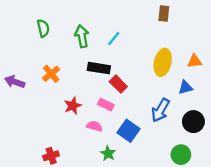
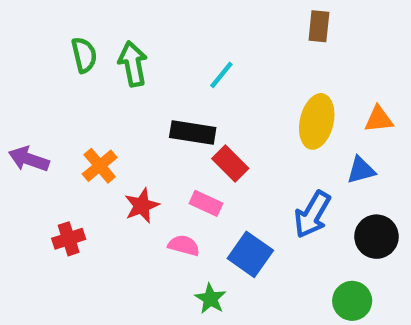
green arrow: (82, 36) -> (133, 64), moved
orange cross: (51, 74) -> (100, 166), moved
red cross: (51, 156) -> (69, 239), moved

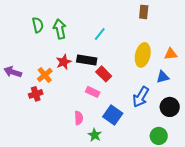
red star: (142, 206) -> (64, 62), moved
red cross: (69, 239) -> (36, 94), moved
pink semicircle: (184, 245) -> (79, 118), moved, turned 72

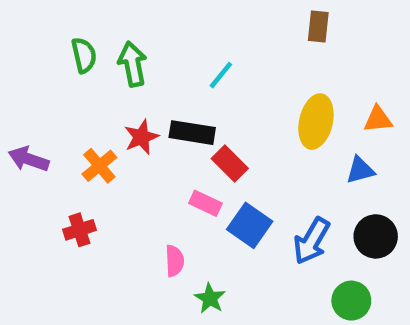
red cross: (36, 94) -> (79, 230), moved
blue arrow: (141, 97) -> (312, 241), moved
blue square: (113, 115) -> (250, 225), moved

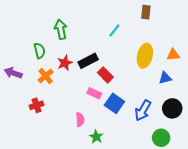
green semicircle: (84, 55) -> (40, 51), moved
cyan line: (221, 75) -> (114, 30), moved
black rectangle: (192, 133) -> (88, 61), turned -36

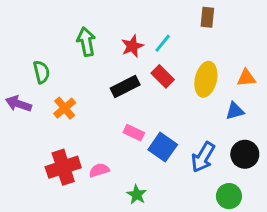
green semicircle: (40, 51) -> (42, 72), moved
red star: (65, 63) -> (132, 46), moved
red rectangle: (105, 75) -> (163, 76), moved
red cross: (36, 105) -> (63, 167), moved, size x1.6
pink semicircle: (80, 120) -> (99, 170), moved, turned -104

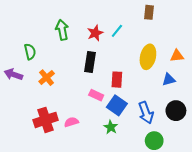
red rectangle: (163, 76) -> (117, 80), moved, turned 49
black rectangle: (125, 86) -> (90, 62), turned -54
blue arrow: (203, 157) -> (146, 113), turned -50
green star: (137, 195) -> (111, 127), moved
green circle: (229, 196) -> (154, 141), moved

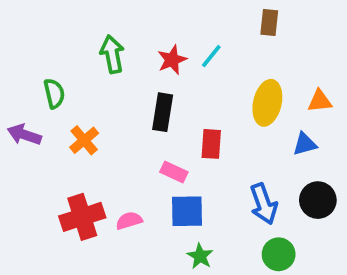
blue square: (117, 105) -> (187, 211), moved, turned -36
green star: (111, 127) -> (200, 256), moved

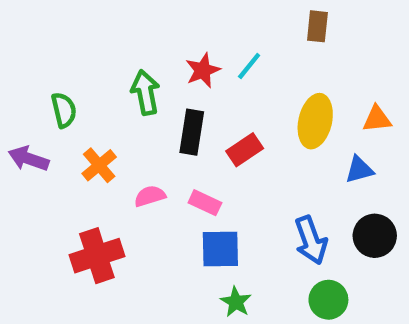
green arrow: (112, 54) -> (145, 92), moved
red rectangle: (211, 144) -> (245, 150), moved, turned 52
pink semicircle: (129, 221) -> (150, 196), moved

